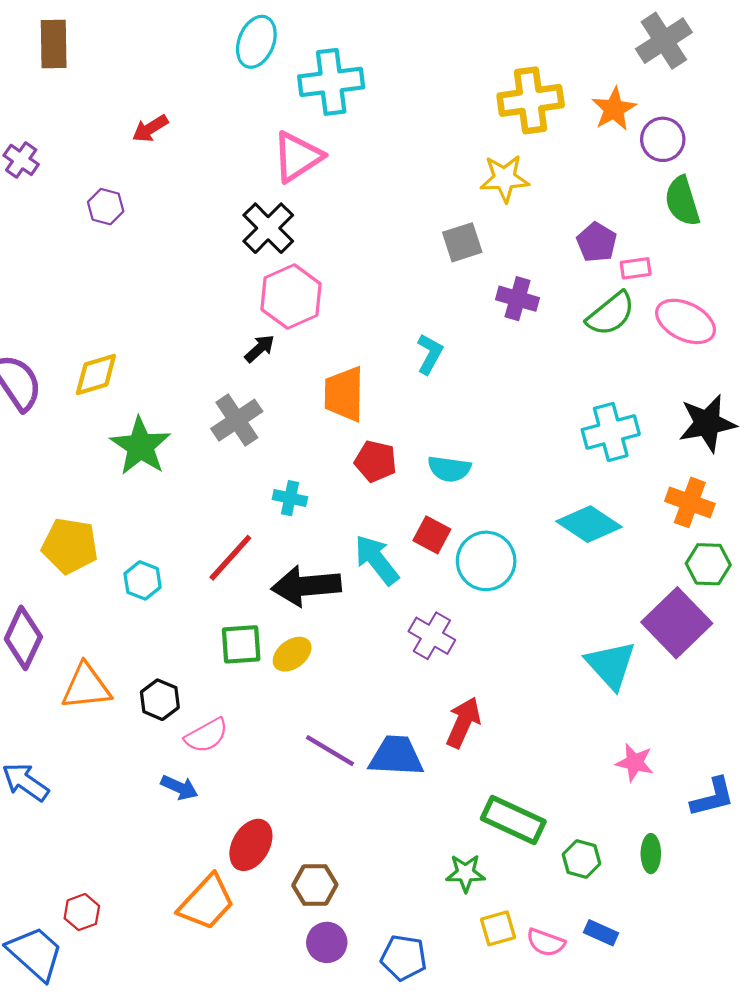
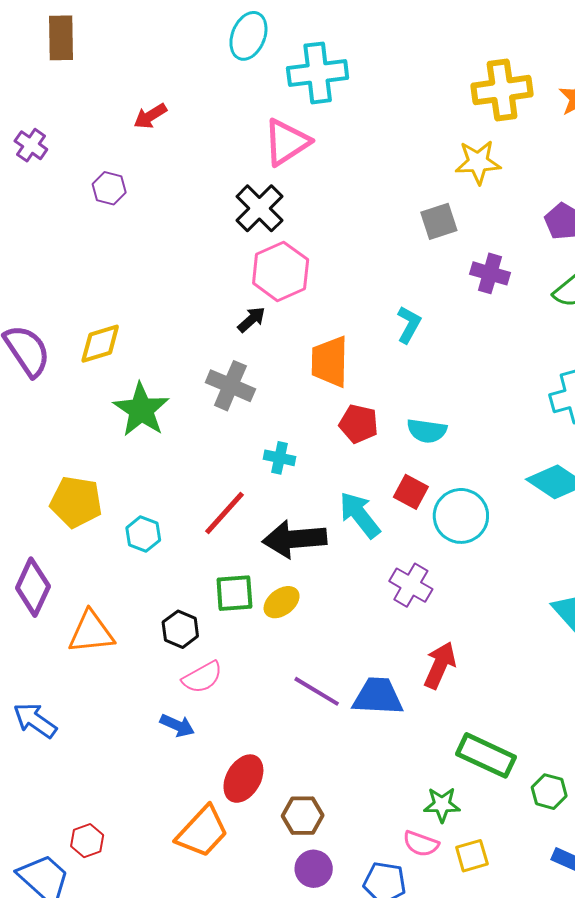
gray cross: (237, 420) -> (230, 386), turned -33
black hexagon: (160, 700) -> (180, 629), moved
pink semicircle: (546, 942) -> (421, 844), moved

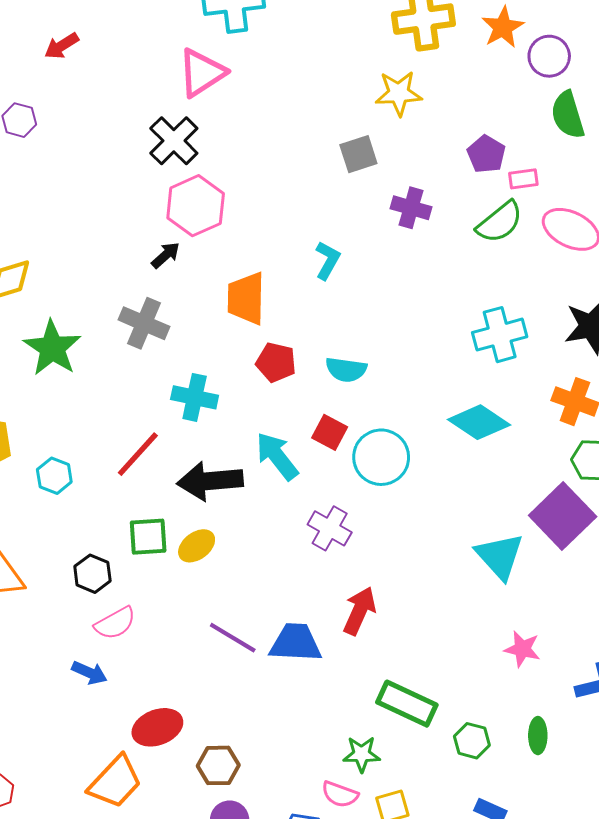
cyan cross: (280, 458) -> (195, 397), size x1.4
red ellipse: (243, 779) -> (157, 727), turned 39

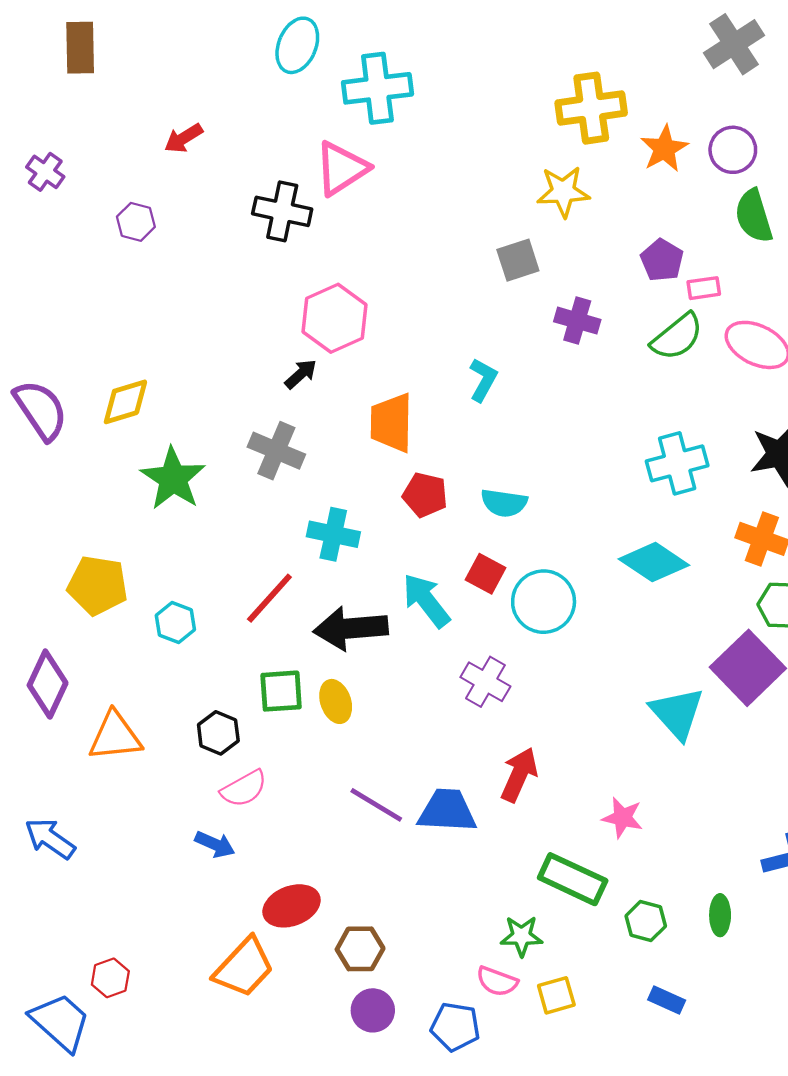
orange star: (503, 27) -> (664, 149), moved
black cross: (174, 141) -> (282, 211), moved, turned -33
yellow ellipse: (197, 546) -> (336, 701), turned -72
pink star: (522, 649) -> (623, 818), moved

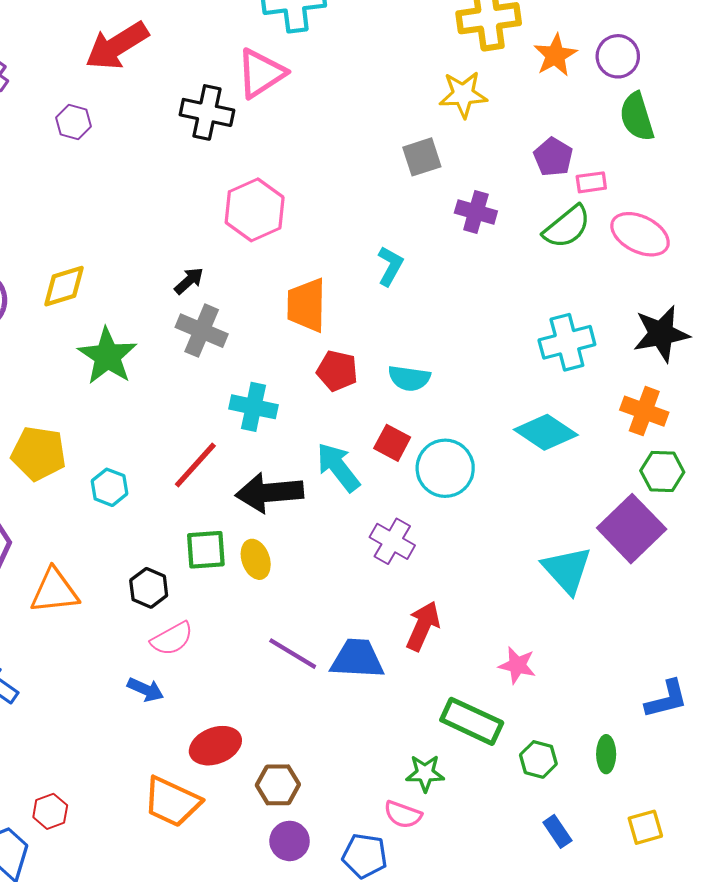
red arrow: (183, 138) -> (117, 46), size x1.8
black arrow: (301, 374) -> (189, 281), moved
orange trapezoid: (244, 967) -> (172, 802), turned 72
yellow square: (556, 995) -> (645, 827), moved
blue rectangle: (667, 1000) -> (557, 831), turned 32

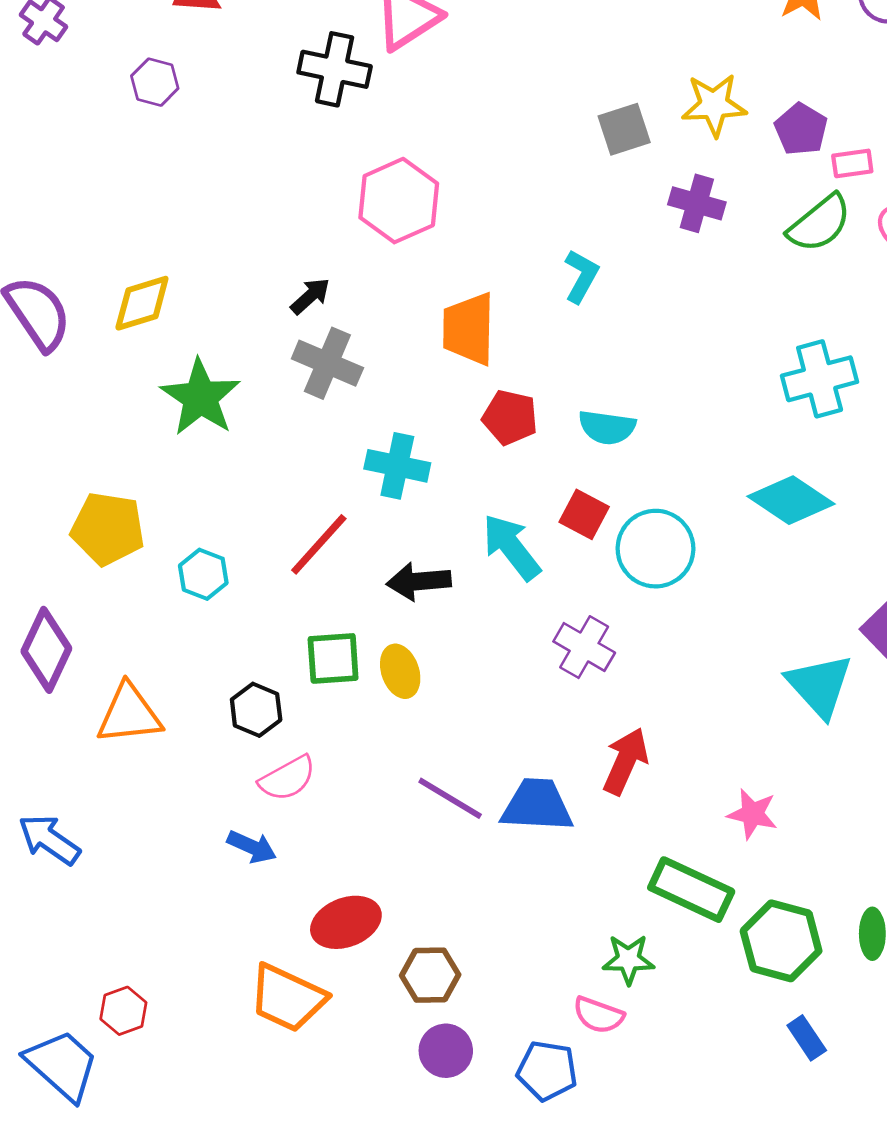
yellow star: (463, 94) -> (714, 105), moved
black arrow: (269, 493) -> (419, 581), size x0.7
green hexagon: (538, 759) -> (781, 941), size x1.6

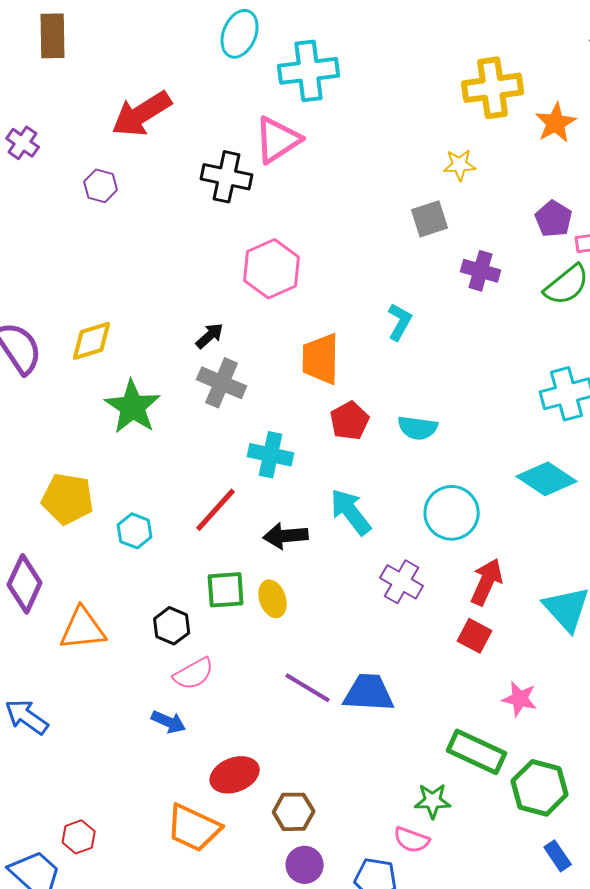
yellow star: (714, 105) -> (460, 165), moved, size x0.7
red pentagon: (510, 417) -> (350, 421), turned 30
red square: (584, 514) -> (475, 636), moved
red arrow: (626, 761) -> (487, 582), moved

